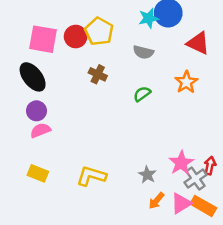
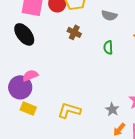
green semicircle: (142, 94) -> (108, 47), turned -56
purple circle: (36, 111) -> (20, 87), moved, size x1.5

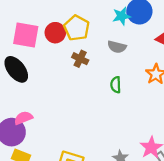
brown cross: (74, 32) -> (80, 59), moved

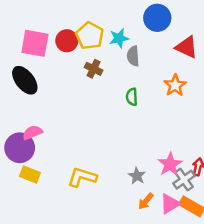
cyan star: (122, 16) -> (119, 38), moved
gray semicircle: (117, 47) -> (133, 56), turned 72

